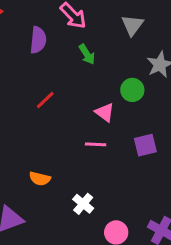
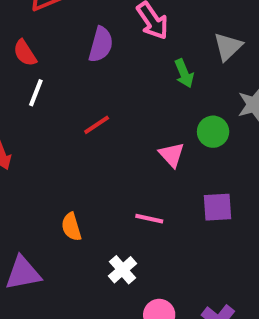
green arrow: (87, 54) -> (184, 73), moved
pink line: (96, 144) -> (149, 219), moved
orange semicircle: (40, 179) -> (71, 227), turned 50

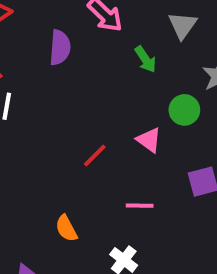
red line: (97, 125) -> (95, 155), moved

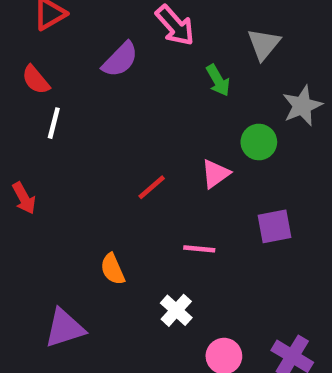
purple semicircle: (60, 47) -> (120, 59), turned 36
pink triangle: (149, 140) -> (215, 174), turned 44

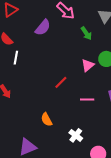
pink triangle: (215, 174) -> (88, 65), moved
pink line: (199, 249) -> (87, 99), moved

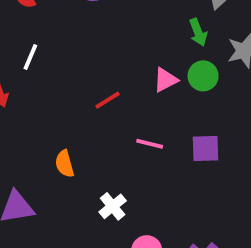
green arrow: (86, 33) -> (198, 32), moved
white line: (16, 58) -> (30, 57), moved

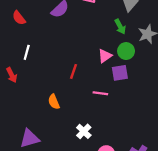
red line: (108, 100) -> (74, 71), turned -32
purple square: (205, 149) -> (120, 73), moved
orange semicircle: (65, 164) -> (54, 102), moved

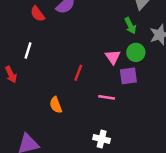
red semicircle: (19, 18) -> (38, 14), moved
pink triangle: (105, 56) -> (113, 57), turned -32
white cross: (84, 131) -> (102, 139), moved, turned -32

